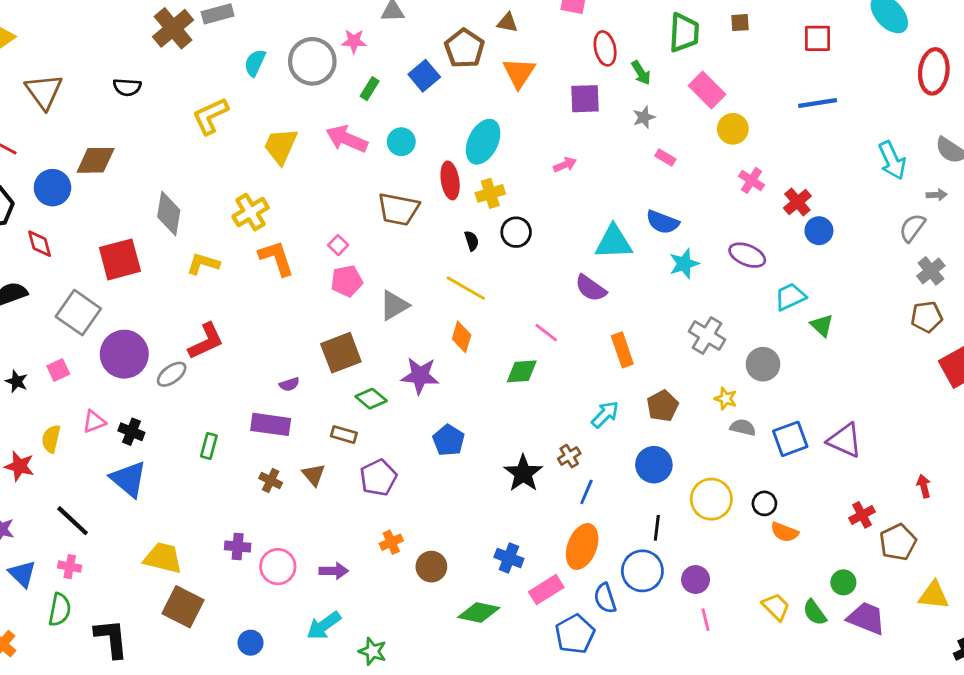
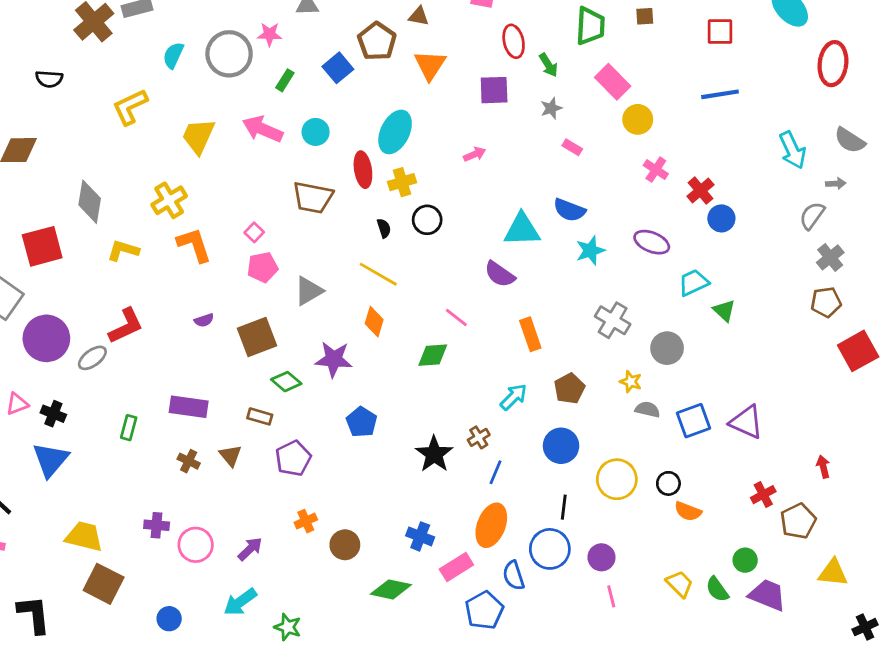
purple semicircle: (289, 384) -> (204, 320), moved
blue triangle: (129, 479) -> (51, 460), turned 30
purple arrow: (334, 571) -> (250, 549), turned -44

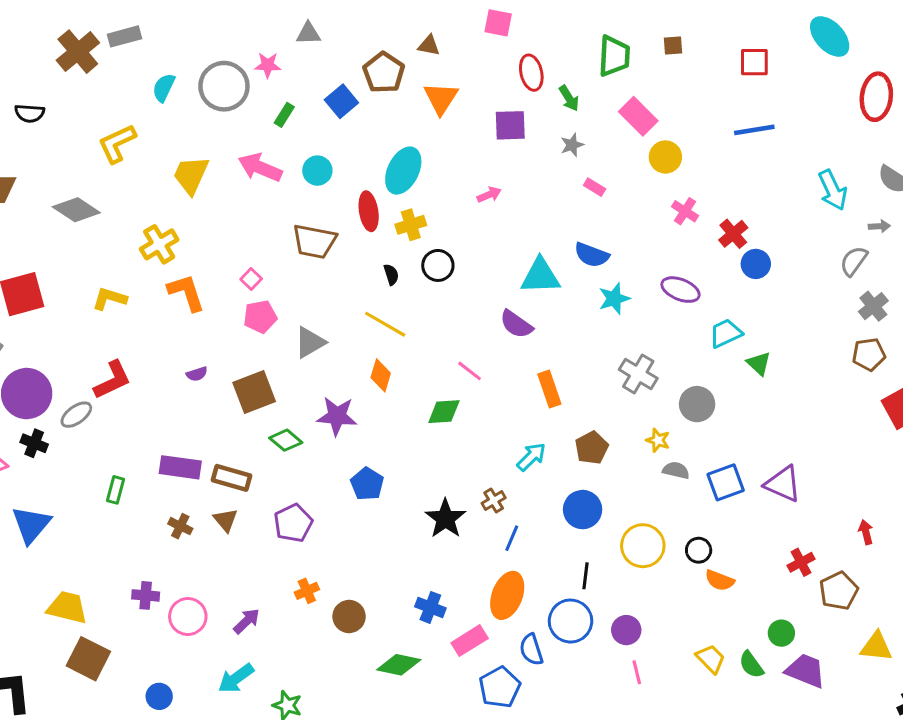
gray diamond: (90, 202) -> (76, 210), moved, turned -66
black cross: (53, 414) -> (34, 443), moved
brown rectangle: (260, 416) -> (232, 478), moved, size x1.4

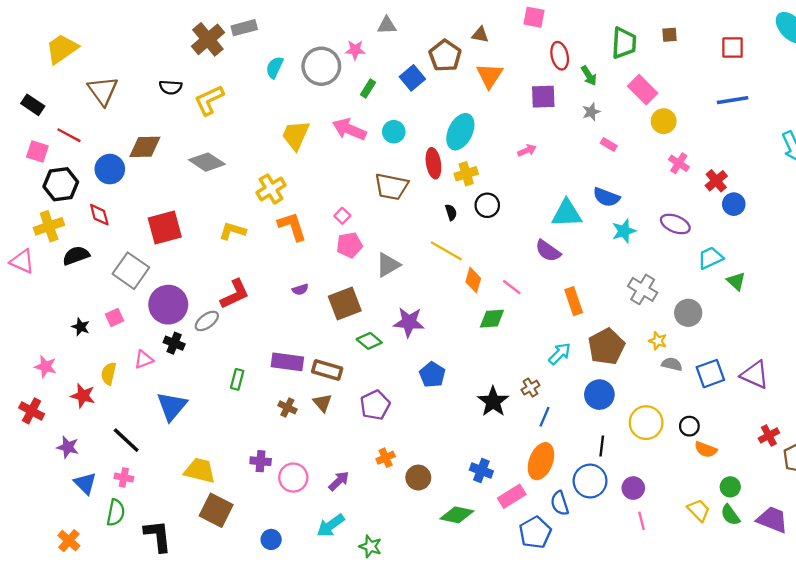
yellow L-shape: (117, 143) -> (209, 100), moved
orange diamond: (381, 375) -> (473, 280), moved
brown pentagon: (592, 448) -> (606, 347), size x1.4
green circle: (781, 633) -> (730, 487), moved

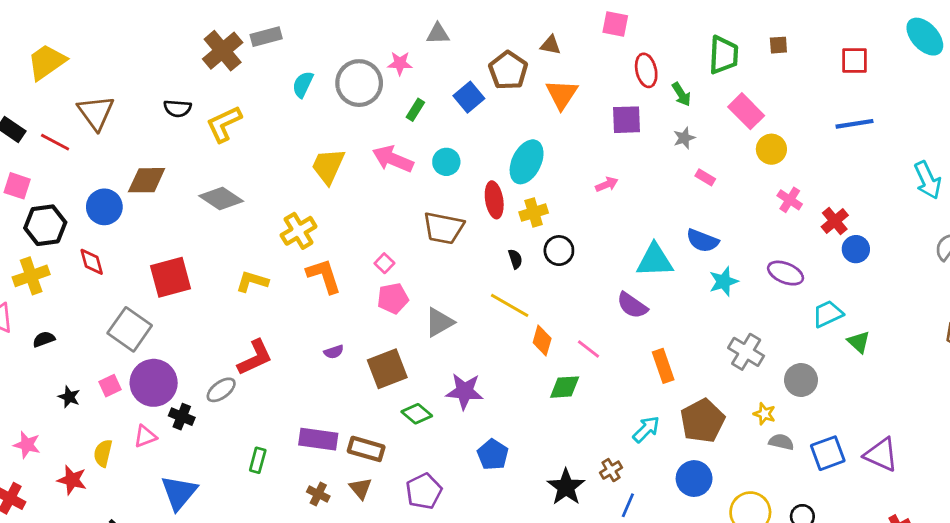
red line: (69, 135) -> (55, 142), moved
black semicircle: (76, 256) -> (44, 339), moved, size x0.7
purple circle: (168, 305) -> (154, 383), moved

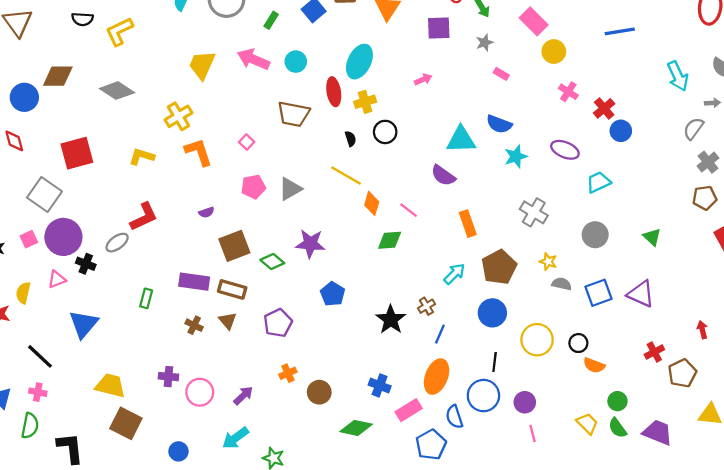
pink pentagon: (393, 298) -> (253, 187), moved
green triangle: (859, 342) -> (652, 237), moved
brown square: (387, 369) -> (234, 246), moved
gray circle: (801, 380) -> (595, 235), moved

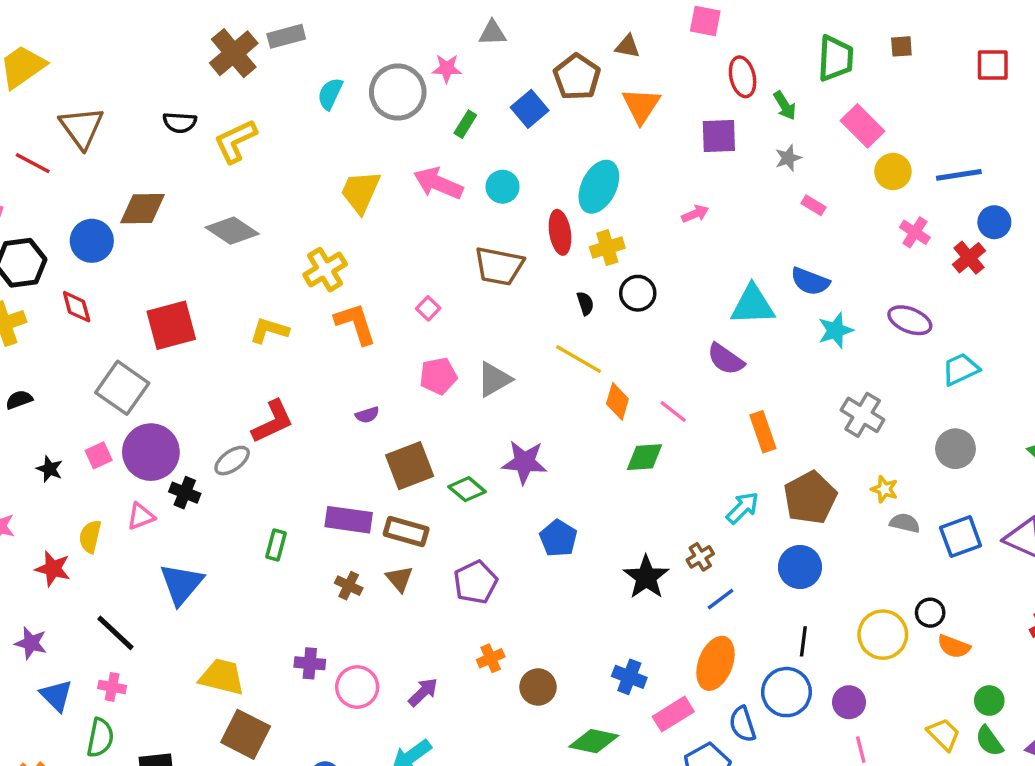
blue line: (620, 31) -> (959, 175), moved
blue circle: (621, 131) -> (994, 222), moved
blue line: (440, 334) -> (721, 599), turned 30
yellow circle: (537, 340) -> (883, 635), moved

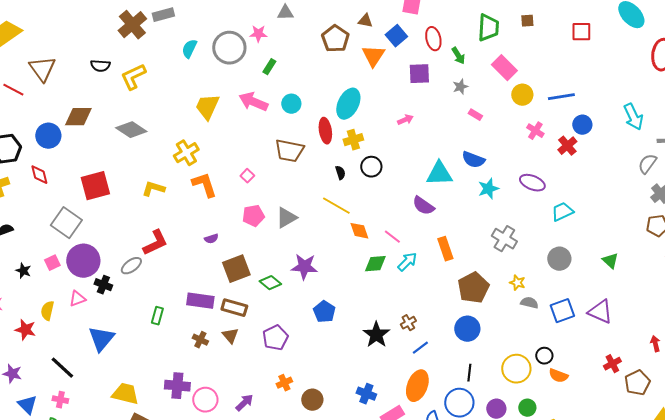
blue square: (530, 109) -> (396, 36), moved
orange diamond: (617, 401) -> (359, 231), turned -35
cyan arrow: (743, 508) -> (407, 262), moved
purple cross: (310, 663) -> (177, 386), size x1.4
green circle: (989, 701) -> (527, 408), moved

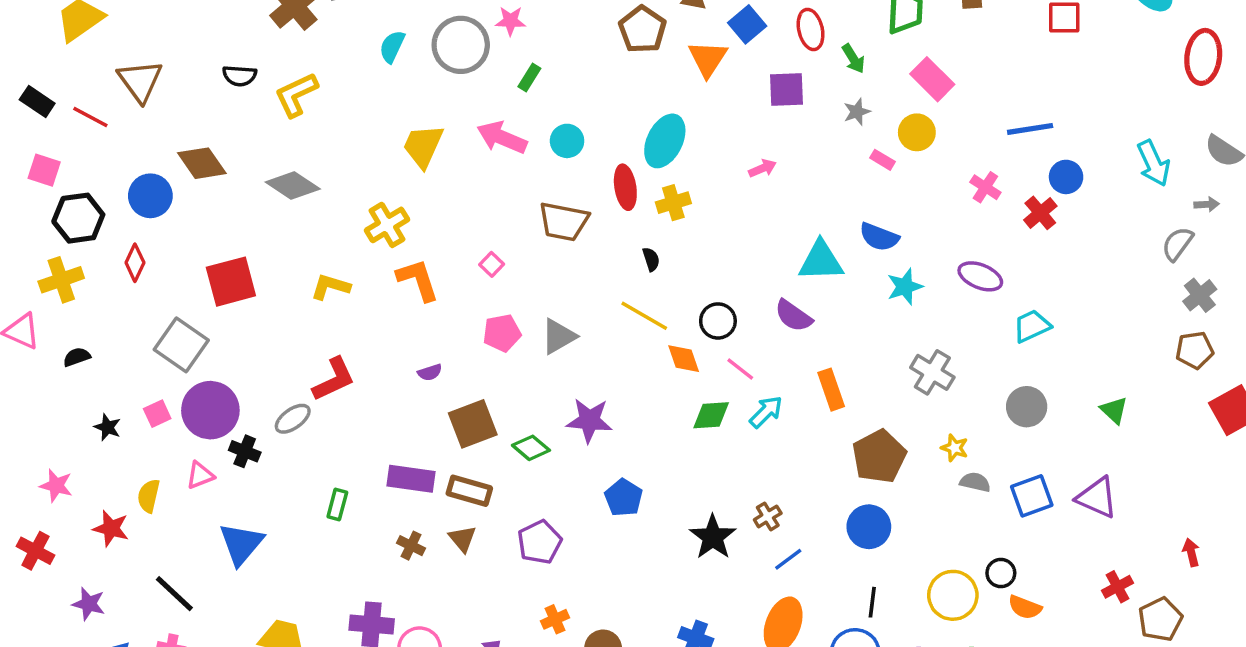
yellow circle: (522, 95) -> (917, 132), moved
brown diamond: (78, 117) -> (202, 163), turned 56
black circle: (371, 167) -> (718, 321), moved
red diamond: (39, 175) -> (135, 263), turned 40

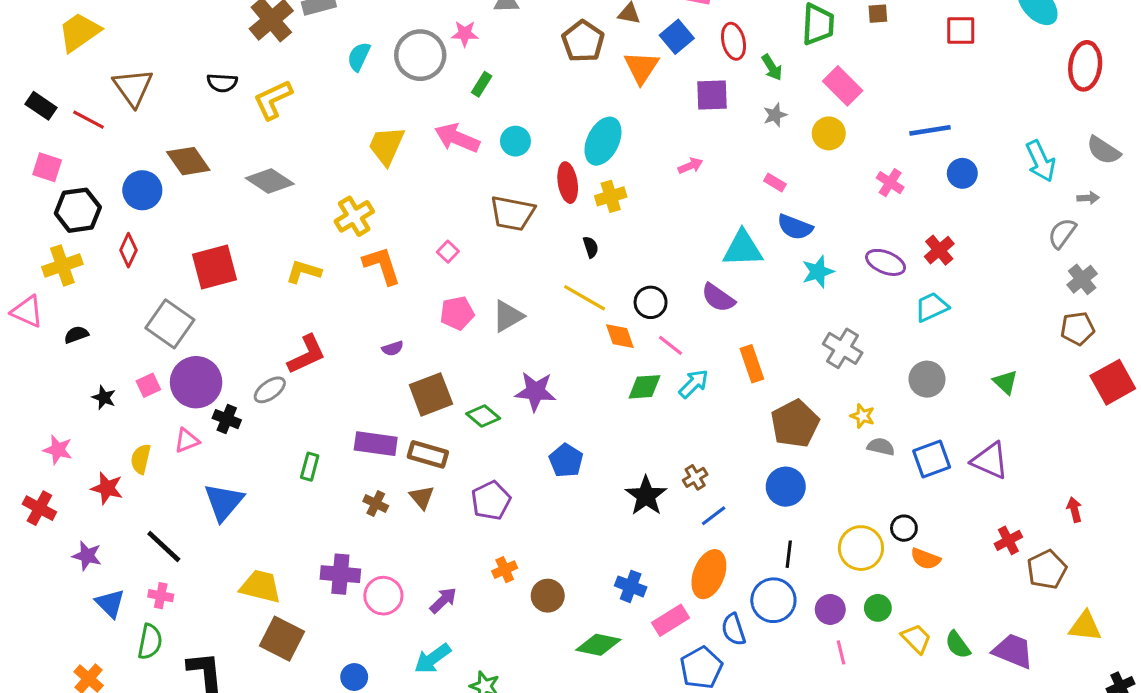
pink rectangle: (883, 160) -> (775, 183), moved
red cross: (1040, 213) -> (939, 250), moved

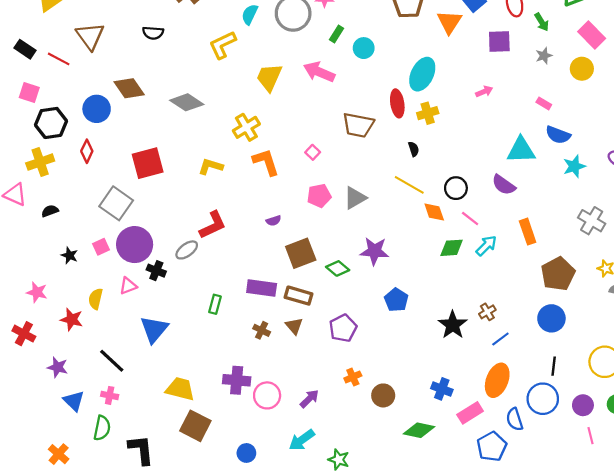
yellow L-shape: (273, 100) -> (223, 45), moved
cyan circle: (515, 141) -> (364, 48), moved

